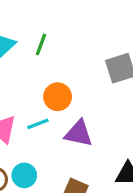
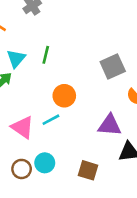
purple triangle: (79, 133) -> (110, 125), moved

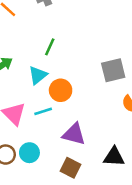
cyan triangle: (16, 59) -> (38, 75), moved
purple triangle: (110, 125) -> (74, 134), moved

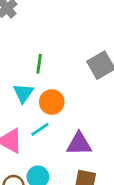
green line: (50, 47) -> (39, 64), moved

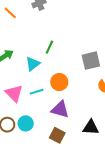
orange circle: (52, 102) -> (59, 82), moved

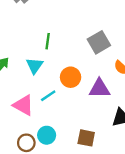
purple triangle: (60, 109) -> (99, 89), moved

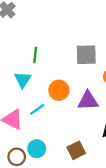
gray square: (99, 42) -> (86, 55), turned 30
brown square: (86, 138) -> (76, 150), turned -36

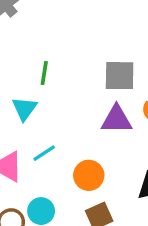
orange circle: (59, 90) -> (89, 175), moved
purple triangle: (88, 101) -> (116, 119), moved

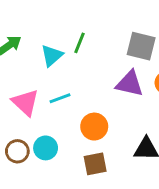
green line: (44, 73) -> (79, 43), moved

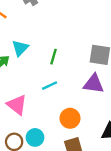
cyan triangle: (52, 56) -> (20, 48), moved
cyan line: (60, 98) -> (50, 86), moved

